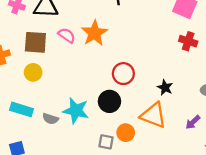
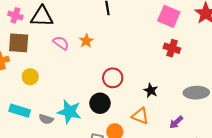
orange star: (94, 33) -> (86, 41), size x0.6
brown square: (35, 42) -> (19, 43), moved
orange triangle: (153, 115) -> (140, 116), size x0.7

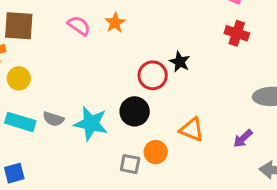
yellow circle: (30, 77) -> (19, 78), moved
black star: (151, 91) -> (180, 62), moved
gray semicircle: (46, 119) -> (53, 119), moved

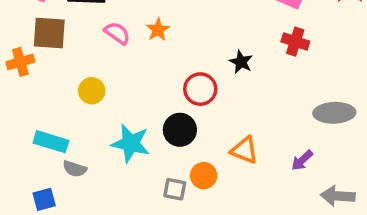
black star: (180, 62) -> (241, 62), moved
yellow circle: (19, 78) -> (92, 91), moved
gray semicircle: (53, 119) -> (75, 169), moved

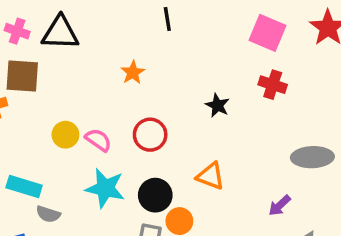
pink semicircle: (117, 33) -> (98, 140), moved
red circle: (200, 89) -> (150, 135), moved
black circle: (180, 130) -> (155, 195), moved
orange triangle: (244, 150) -> (211, 176), moved

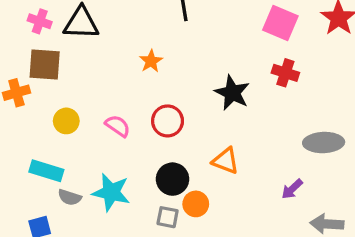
black star: (217, 105) -> (232, 93), size x1.5
yellow circle: (65, 135) -> (66, 121), moved
cyan star: (105, 188) -> (111, 192), moved

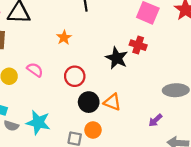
red cross: (285, 73) -> (138, 45), moved
pink semicircle: (118, 126) -> (35, 70), moved
black circle: (173, 179) -> (89, 102), moved

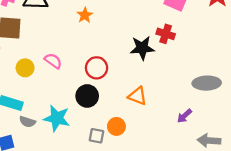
orange star: (64, 38) -> (85, 15), moved
black star: (117, 58) -> (142, 48), turned -30
black circle: (89, 102) -> (87, 96), moved

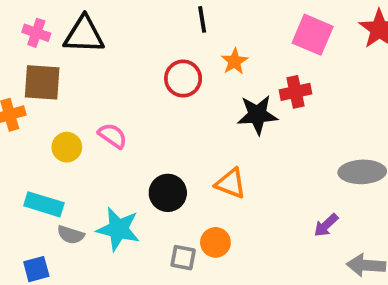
orange star: (85, 15) -> (235, 61), moved
red cross: (166, 34) -> (295, 92), turned -30
red circle: (97, 68) -> (183, 79), moved
orange triangle: (138, 96) -> (231, 183), moved

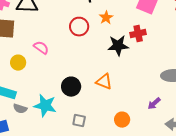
pink semicircle: (113, 136) -> (41, 48), moved
orange circle: (215, 242) -> (122, 120), moved

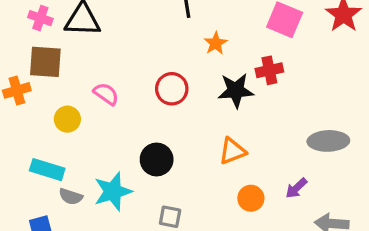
red circle: (79, 27) -> (172, 89), moved
orange triangle: (104, 82) -> (232, 151), moved, turned -42
cyan star: (45, 106) -> (113, 191), turned -30
orange circle: (122, 120) -> (251, 198), moved

